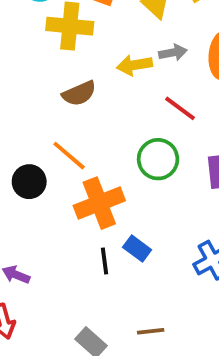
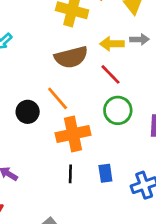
brown semicircle: (79, 93) -> (71, 57), size x1.4
red line: (180, 108) -> (111, 74), moved
blue rectangle: (137, 249) -> (105, 173), moved, turned 36

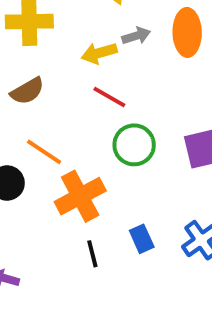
brown semicircle: (71, 57) -> (27, 91), moved, size x0.7

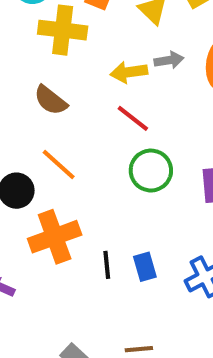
brown semicircle: (27, 91) -> (51, 100), turned 60
orange cross: (80, 196) -> (55, 237), moved
black line: (92, 254) -> (107, 265), moved

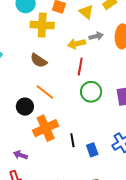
red line: (133, 118) -> (80, 66), turned 66
blue rectangle: (145, 267) -> (92, 150), moved

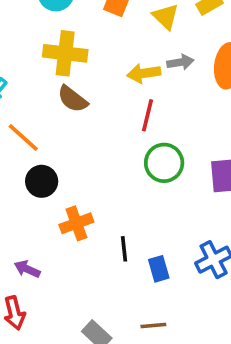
yellow cross: (42, 25) -> (65, 53), moved
orange line: (45, 92) -> (23, 137), moved
orange cross: (46, 128) -> (76, 223), size x0.7

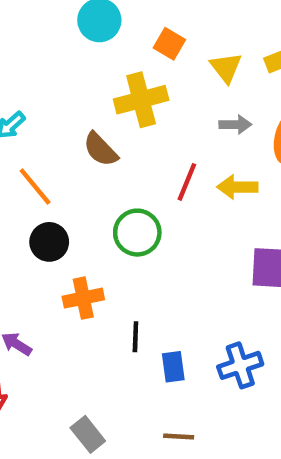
yellow cross: (65, 53) -> (141, 100), moved, turned -30
yellow arrow: (144, 73) -> (237, 187), moved
green circle: (164, 163) -> (137, 233), moved
brown line: (153, 325) -> (179, 437), moved

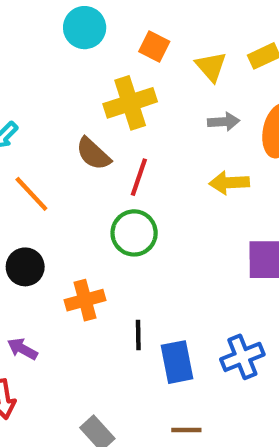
red line: (187, 182) -> (139, 177), moved
black circle: (49, 242) -> (25, 267), moved
blue rectangle: (173, 367) -> (177, 362), size x1.4

